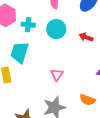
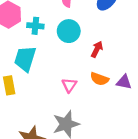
red arrow: (86, 37) -> (97, 49), moved, turned 96
orange semicircle: (87, 100) -> (99, 79), moved

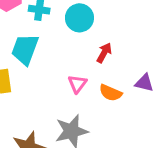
red arrow: (97, 49) -> (104, 53), moved
orange semicircle: (99, 79) -> (111, 93), moved

